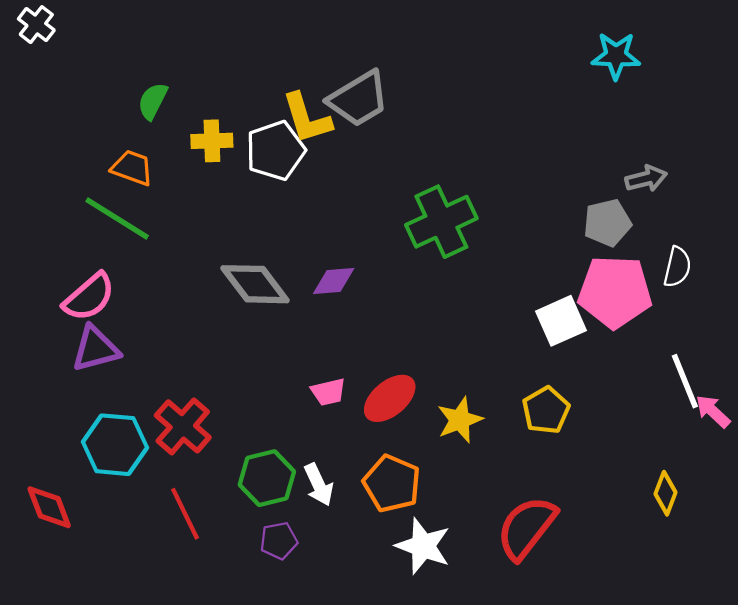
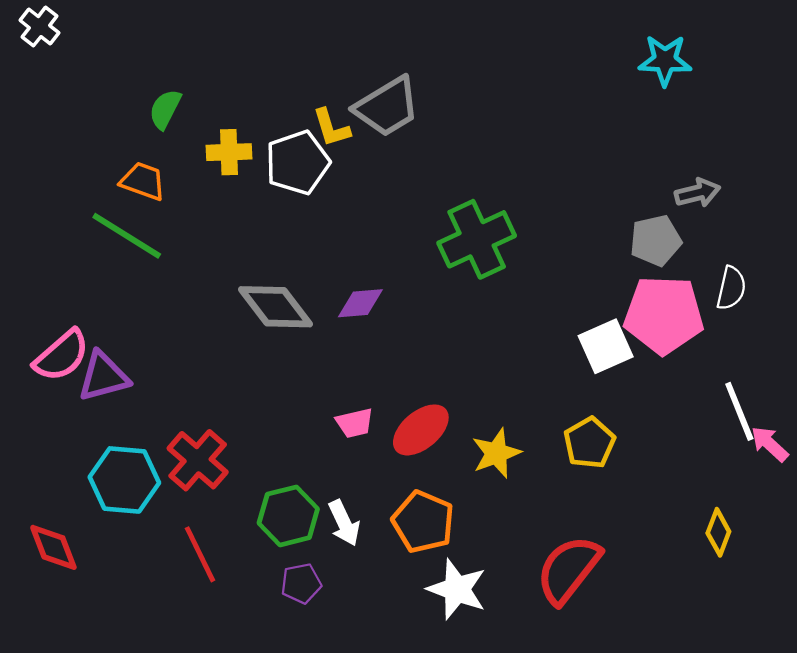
yellow L-shape: (307, 118) -> (331, 128), size x0.7
pink semicircle: (89, 297) -> (62, 356), moved

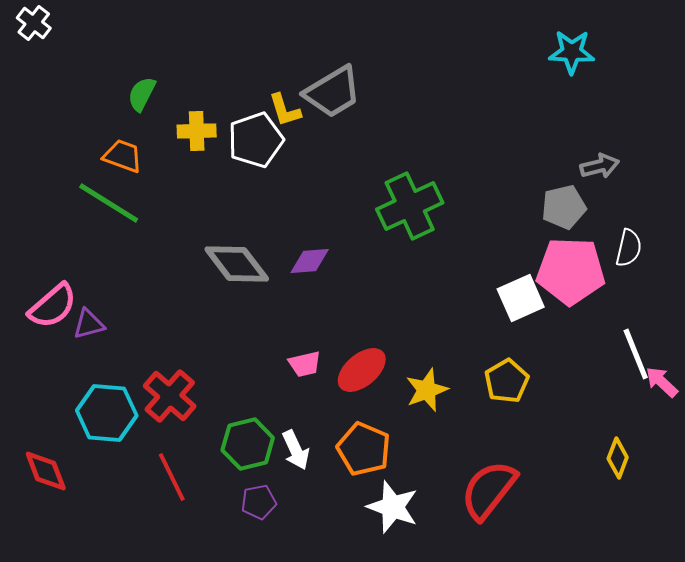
purple triangle: (103, 376) -> (89, 324), size x0.7

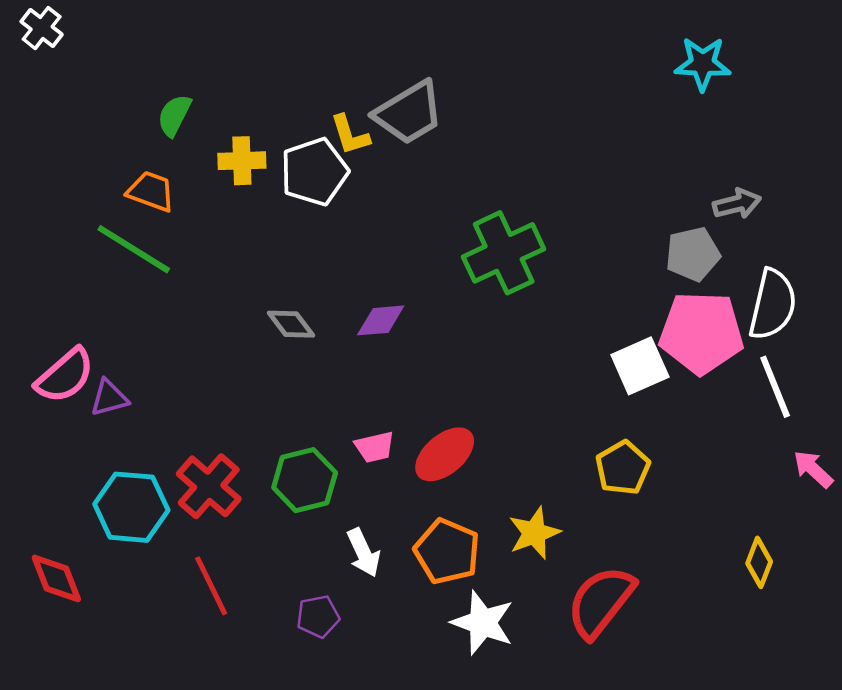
white semicircle: (629, 248) -> (773, 304), size x1.5
gray diamond: (237, 264) -> (291, 324), size x0.6
white line: (636, 354) -> (775, 387), moved
yellow star: (427, 390) -> (534, 533), moved
green hexagon: (248, 444) -> (305, 480), moved

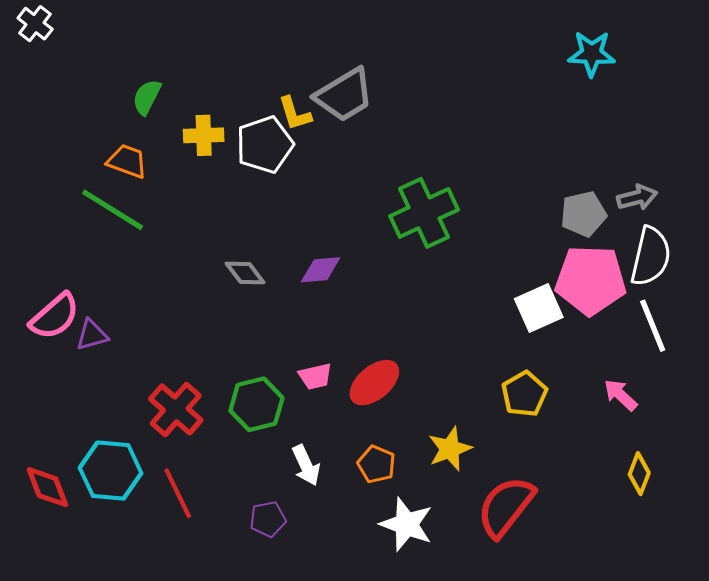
gray arrow: (737, 204) -> (637, 197), moved
pink arrow: (813, 469) -> (621, 395), moved
cyan hexagon: (131, 507) -> (111, 471), moved
orange pentagon: (447, 551) -> (376, 464), size x0.7

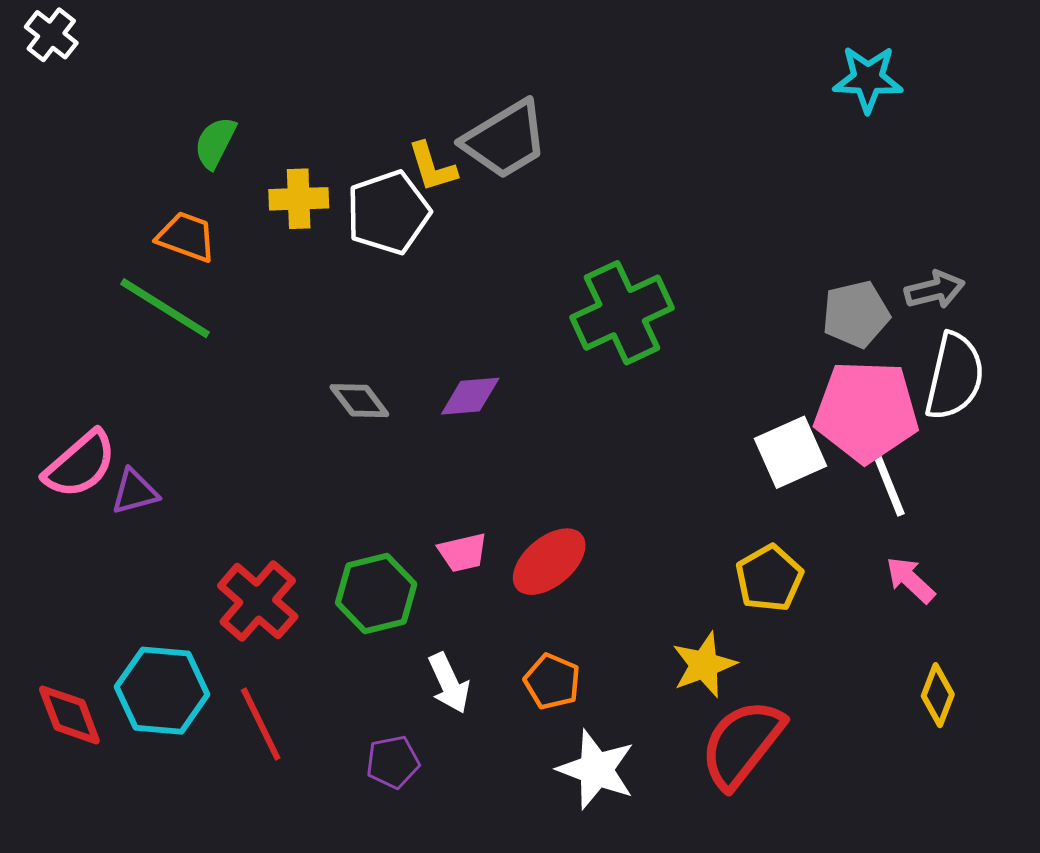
white line: (653, 326) -> (886, 478), moved
yellow star: (450, 449) -> (704, 665), moved

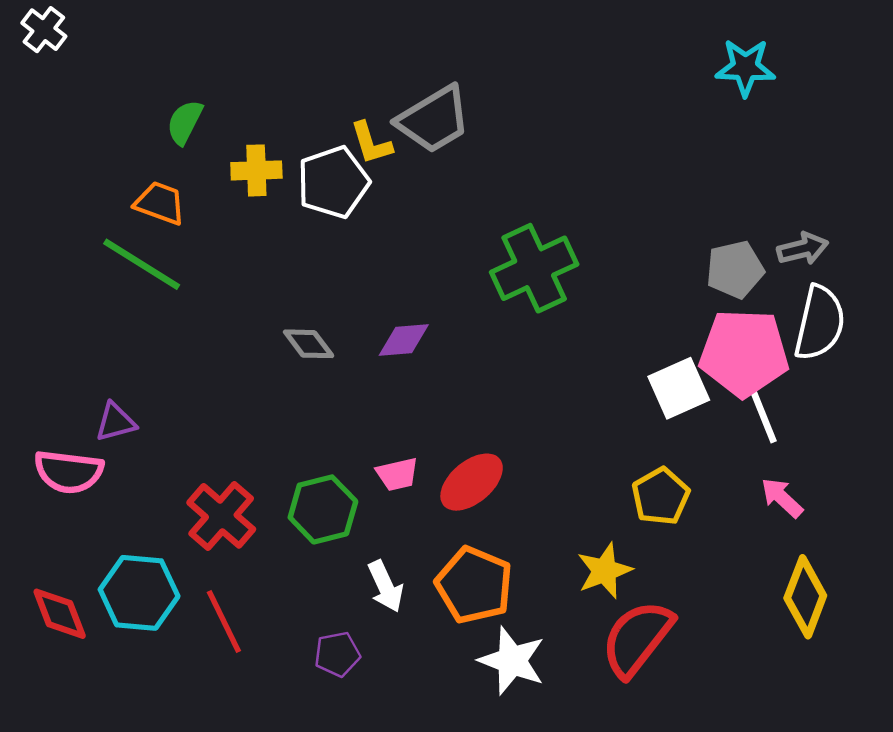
pink semicircle: (80, 464) -> (69, 472), moved, turned 48
orange pentagon: (552, 682) -> (474, 585), size x1.6
yellow diamond: (938, 695) -> (805, 597), size x1.5

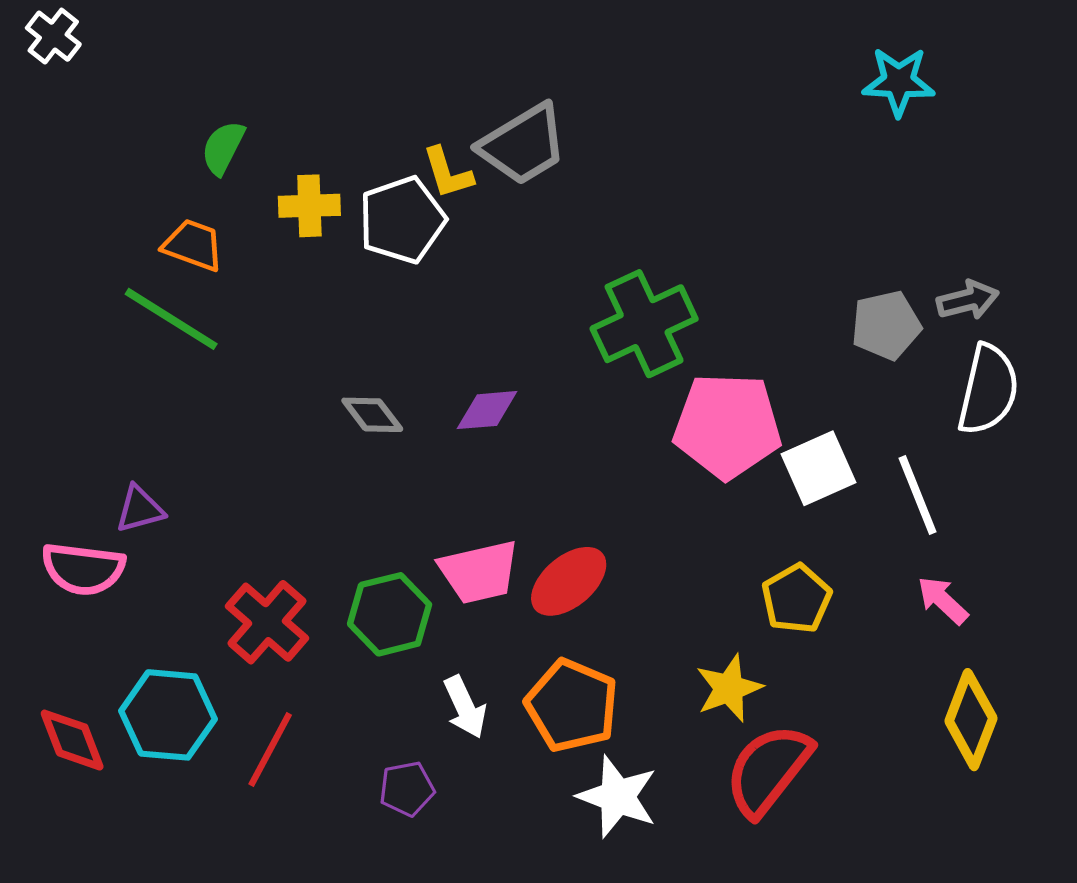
pink pentagon: (744, 353) -> (727, 426), moved
pink trapezoid: (397, 474) -> (479, 572), size x1.6
red line: (224, 622) -> (270, 749), turned 54

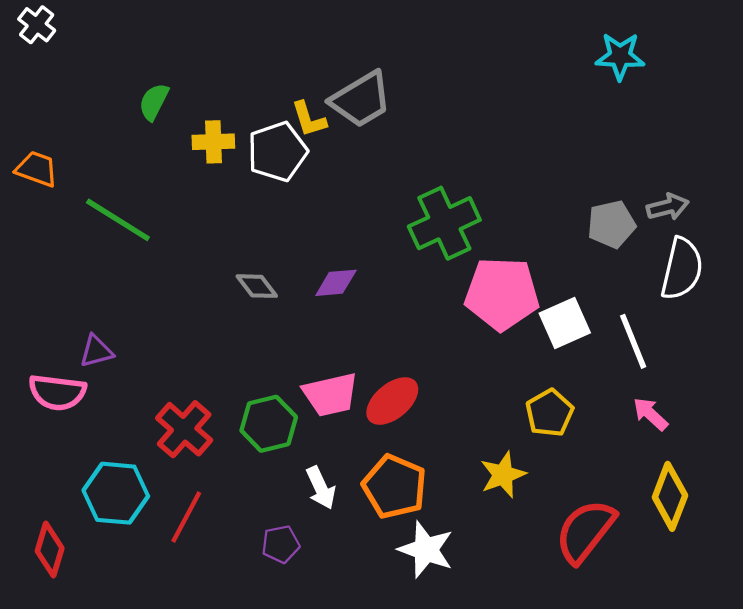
orange trapezoid: (193, 245) -> (37, 169), moved
red diamond: (72, 740) -> (50, 550), moved, turned 38
red semicircle: (768, 770) -> (585, 531), moved

